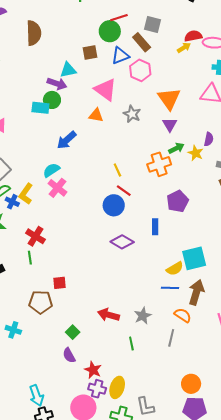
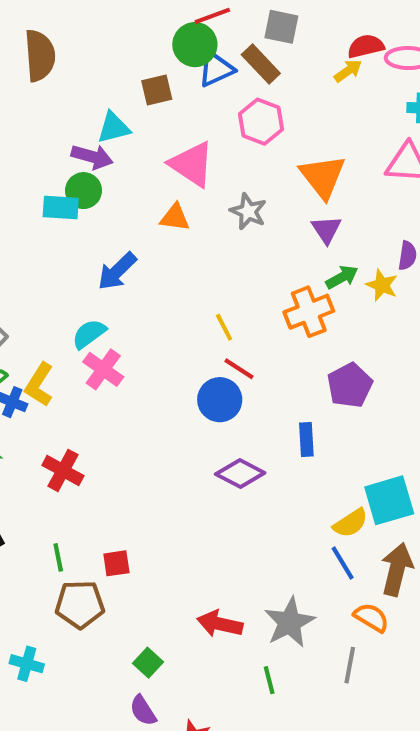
blue triangle: (120, 56) -> (216, 69), moved
green line: (30, 258) -> (58, 557), moved
blue line: (170, 288) -> (343, 563), turned 60
gray star: (143, 316) -> (290, 622), size x1.4

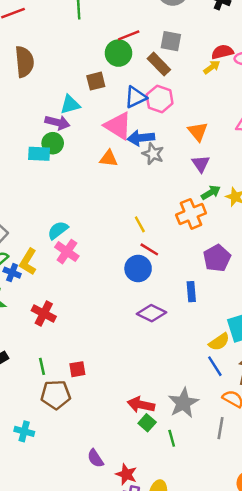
blue triangle: (216, 69) -> (136, 97), moved
orange triangle: (323, 176) -> (198, 132), size x0.7
blue arrow: (117, 271) -> (141, 138), moved, turned 40
green square: (148, 663) -> (147, 423), moved

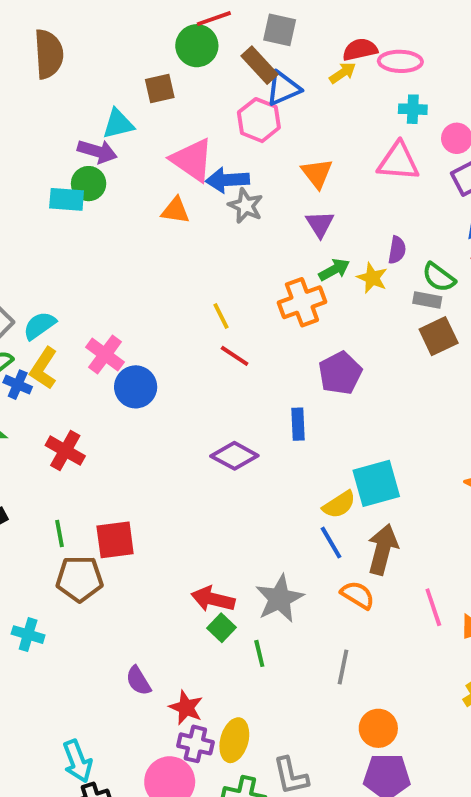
blue triangle: (136, 97) -> (283, 88), moved
cyan semicircle: (58, 230) -> (39, 326), moved
blue circle: (138, 269) -> (136, 387), moved
red square: (77, 369) -> (115, 540), size x1.5
gray line: (220, 428) -> (343, 667), moved

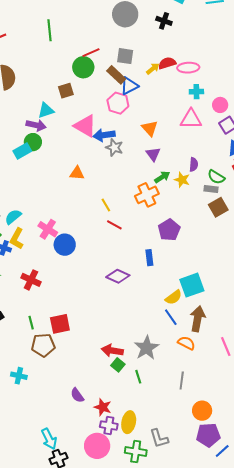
yellow arrow: (343, 73) -> (153, 69), moved
cyan rectangle: (67, 199) -> (22, 151), turned -30
orange triangle: (175, 210) -> (77, 173), moved

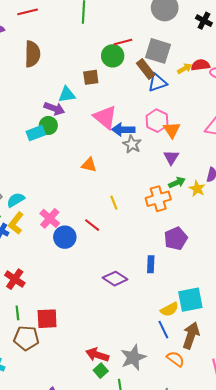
gray square: (125, 56) -> (158, 51), size x1.4
pink hexagon: (118, 103) -> (157, 121), moved
red line: (114, 225) -> (92, 225), moved
red cross: (31, 280) -> (15, 279), moved

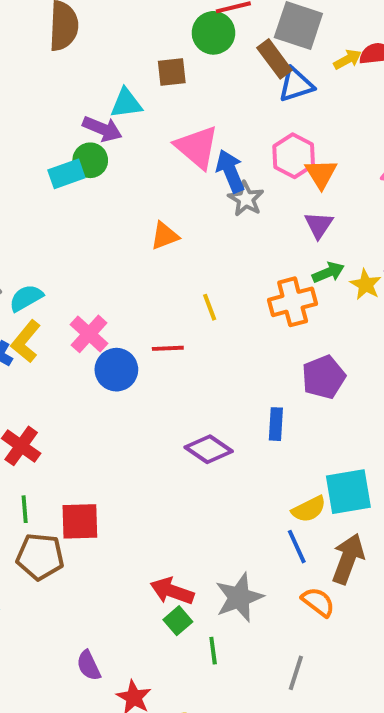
blue arrow: (123, 130) -> (230, 171), turned 65
orange triangle: (89, 165) -> (165, 236), turned -35
red line: (92, 225) -> (168, 348), turned -42

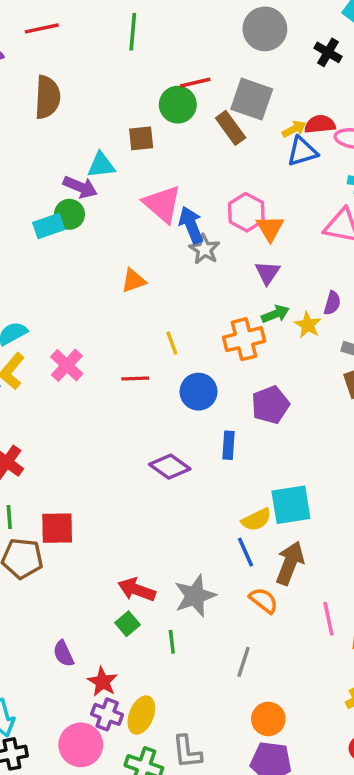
blue triangle: (296, 85) -> (302, 151), moved
blue circle: (116, 370) -> (199, 392), moved
green square: (178, 621) -> (128, 624), moved

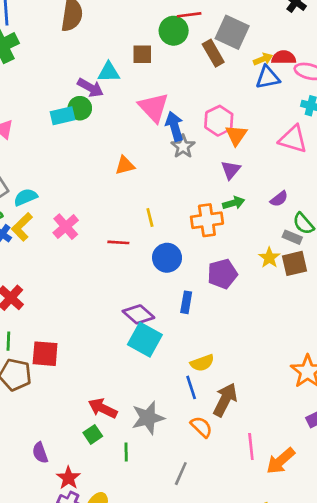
purple semicircle: (332, 303) -> (279, 199), turned 30
yellow star: (308, 325) -> (269, 258), moved
cyan square: (291, 505) -> (145, 340), moved, turned 32

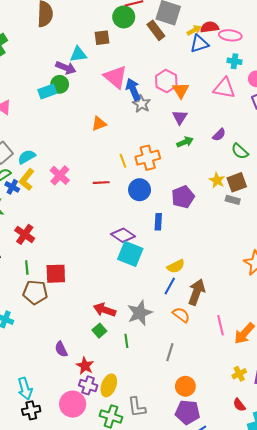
orange cross: (207, 220) -> (148, 158), moved
gray rectangle: (292, 237) -> (233, 200), moved
blue line: (191, 387) -> (170, 286), turned 54

